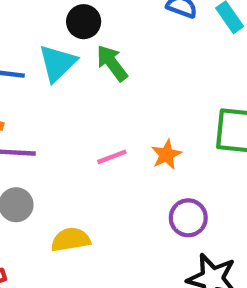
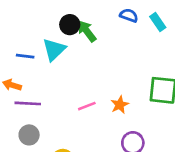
green arrow: (112, 63) -> (87, 31), moved

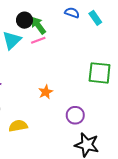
orange star: (120, 105) -> (46, 92), moved
pink line: (87, 106) -> (38, 40), moved

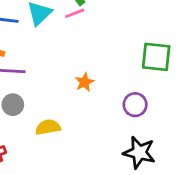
purple circle: (75, 115) -> (135, 105), moved

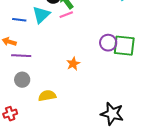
purple circle: (135, 105) -> (108, 43), moved

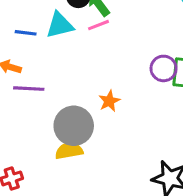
cyan triangle: (41, 15) -> (60, 25), turned 30
gray circle: (22, 80) -> (74, 126), moved, size x1.6

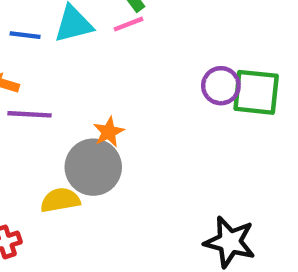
orange star: (109, 101) -> (109, 132), moved
yellow semicircle: (69, 151) -> (60, 200), moved

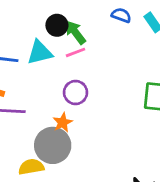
purple circle: (221, 86) -> (76, 92), moved

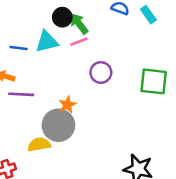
purple circle: (76, 92) -> (101, 72), moved

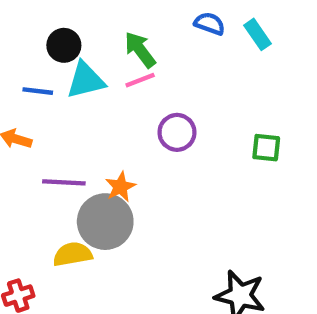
black circle: (62, 17) -> (64, 45), moved
green square: (154, 81) -> (266, 148), size x0.6
purple line: (21, 94) -> (64, 182), moved

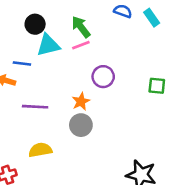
blue line: (38, 91) -> (22, 63), moved
orange star: (120, 187) -> (81, 101), moved
gray circle: (105, 222) -> (81, 125), moved, size x0.7

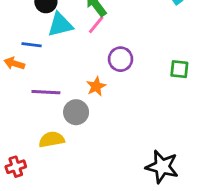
pink line: (81, 45) -> (96, 25), turned -30
gray circle: (81, 125) -> (76, 112), moved

